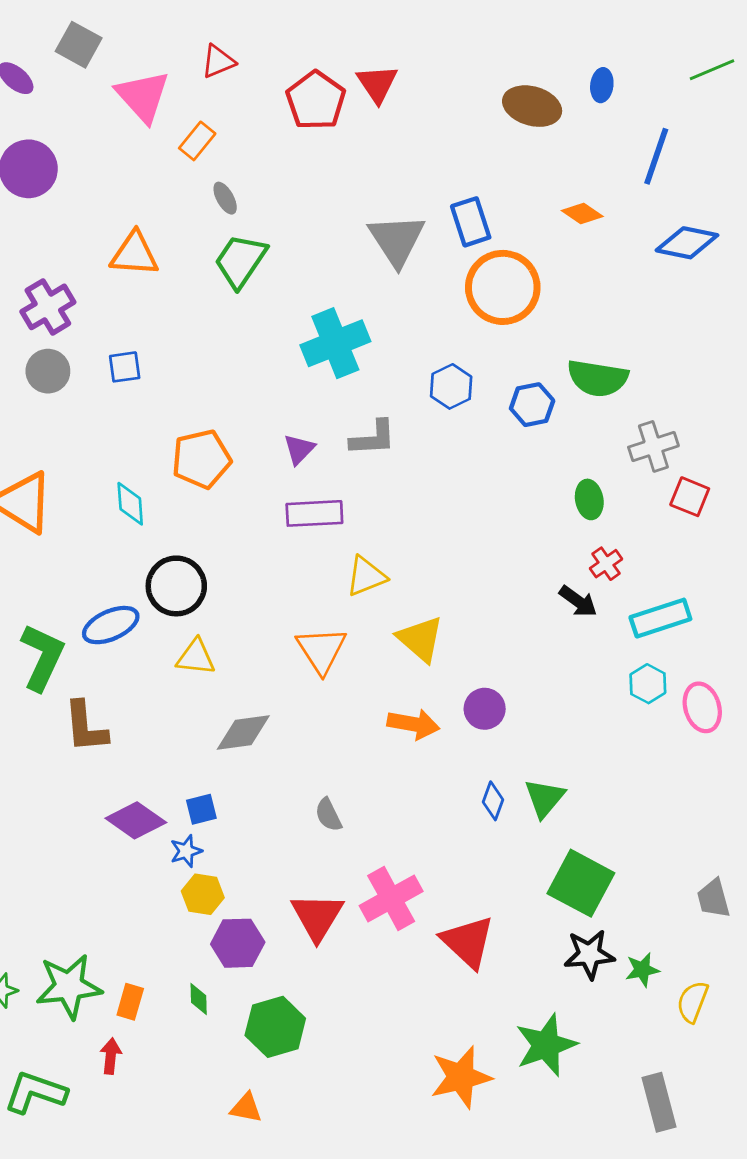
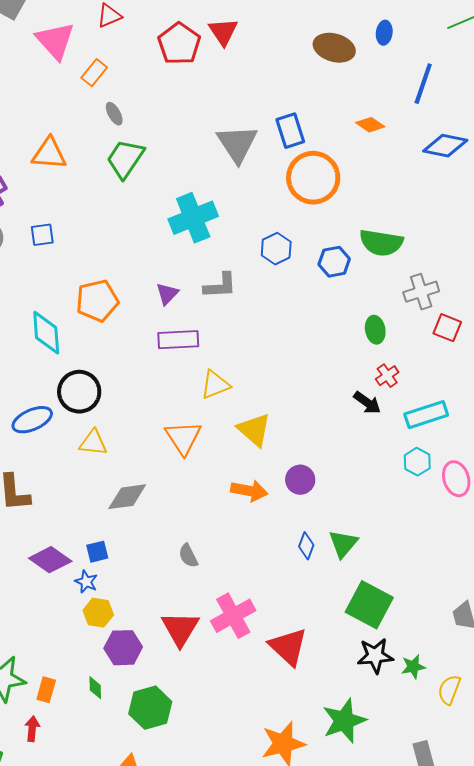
cyan diamond: (130, 504) -> (46, 333), size x1.4
blue star: (186, 851) -> (86, 582), turned -30

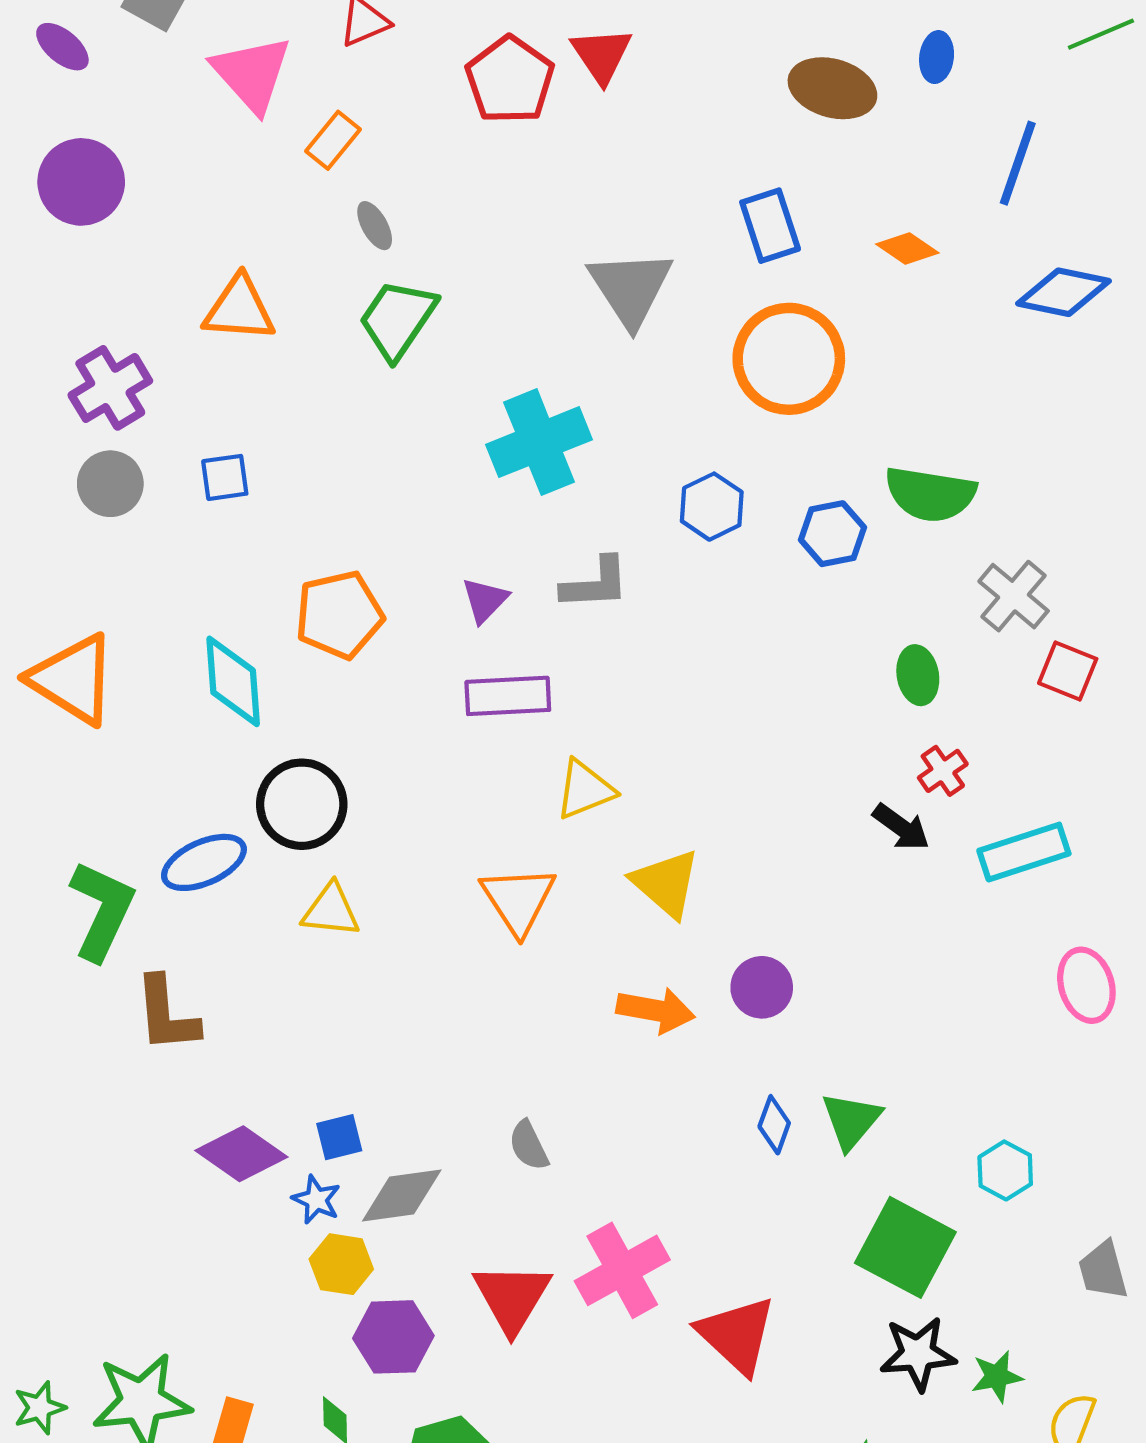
blue rectangle: (290, 131) -> (770, 226), moved
gray cross: (421, 292) -> (1014, 596), turned -32
cyan hexagon: (417, 462) -> (1005, 1170), moved
gray diamond: (127, 497) -> (402, 1195), moved

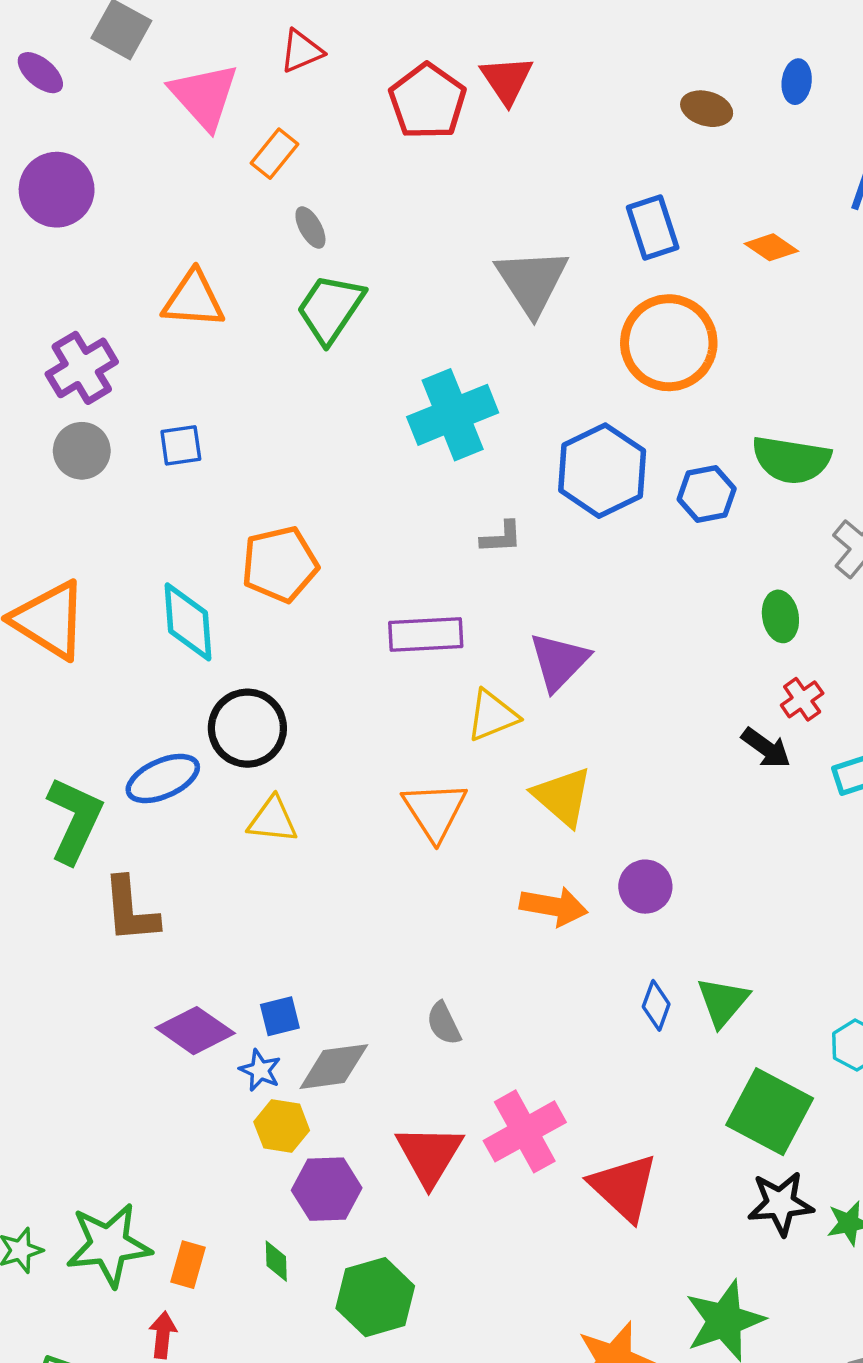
brown ellipse: (832, 88) -> (707, 109), size x0.7
blue hexagon: (712, 507) -> (602, 471), size x1.6
gray L-shape: (595, 584) -> (501, 537), size x0.7
purple triangle: (485, 600) -> (559, 661), moved, size x1.5

